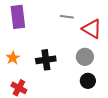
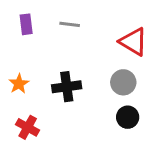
purple rectangle: (18, 17) -> (26, 24), size x0.6
gray line: (67, 17) -> (70, 24), moved

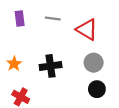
red triangle: (133, 42) -> (87, 30), moved

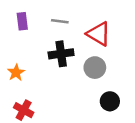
gray circle: (94, 63) -> (95, 68), moved
black cross: (51, 66) -> (61, 54), moved

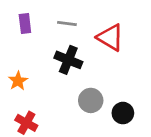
black cross: (61, 54) -> (68, 60), turned 30
gray circle: (95, 68) -> (91, 100), moved

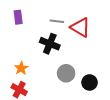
gray line: (67, 23) -> (57, 21), moved
orange star: (18, 81) -> (21, 68), moved

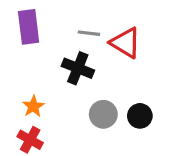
purple rectangle: (18, 17) -> (29, 27), size x1.5
black circle: (90, 82) -> (140, 116), moved

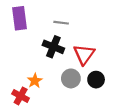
red triangle: (126, 43) -> (84, 54), moved, turned 35
orange star: (33, 106) -> (35, 81), moved

